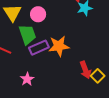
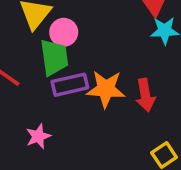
pink circle: (38, 14) -> (64, 32), moved
red arrow: (85, 70) -> (145, 95), moved

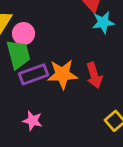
pink star: (38, 136) -> (33, 121), moved, turned -30

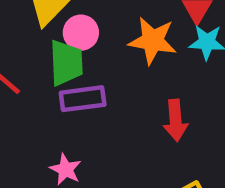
orange star: (62, 74) -> (153, 41), moved

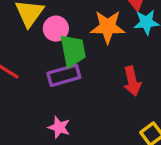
green trapezoid: (66, 63) -> (73, 51), moved

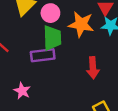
pink circle: (56, 29) -> (50, 13), moved
pink star: (59, 127) -> (22, 91), moved

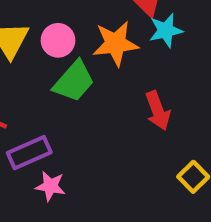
green trapezoid: (52, 38) -> (74, 81), turned 60
purple rectangle: (43, 55) -> (29, 153), moved

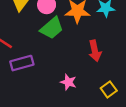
pink star: (50, 186) -> (68, 82), moved

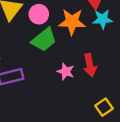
pink star: (68, 82) -> (66, 72), moved

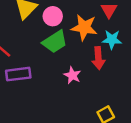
cyan star: (103, 19) -> (112, 39), moved
red arrow: (90, 65) -> (98, 58), moved

